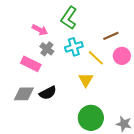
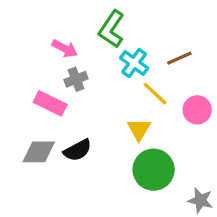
cyan cross: (74, 47) -> (134, 63), moved, turned -36
gray cross: (47, 49) -> (76, 79), turned 32
pink circle: (122, 56) -> (197, 110), moved
green circle: (91, 118) -> (154, 170), moved

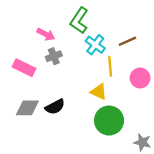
yellow line: (155, 94) -> (110, 66), turned 42
pink rectangle: (50, 103) -> (24, 68), moved
yellow triangle: (139, 129) -> (99, 92), turned -36

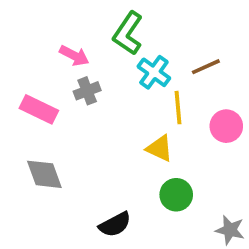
black semicircle: (55, 107) -> (115, 224), moved
gray diamond: (27, 108) -> (44, 174), turned 70
green circle: (109, 121) -> (176, 195), size x0.7

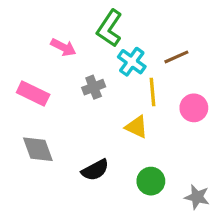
gray cross: (87, 91) -> (94, 87), moved
green circle: (176, 195) -> (151, 181), moved
black semicircle: (115, 224) -> (95, 170), moved

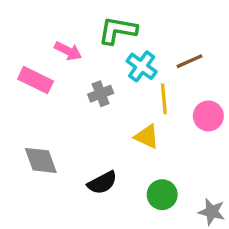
green L-shape: (109, 28) -> (118, 30), turned 66
pink rectangle: (33, 94) -> (36, 80), moved

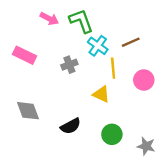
green L-shape: (118, 30) -> (81, 21), turned 60
pink arrow: (68, 51) -> (49, 19), moved

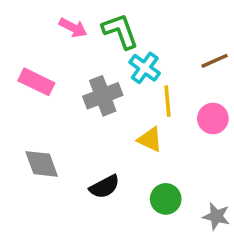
brown line: (131, 42) -> (215, 61), moved
gray cross: (69, 65) -> (103, 96), size x1.5

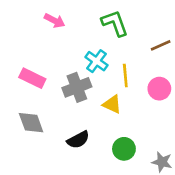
green L-shape: (120, 31) -> (115, 23), moved
cyan cross: (145, 68) -> (96, 61), moved
pink rectangle: (36, 82) -> (32, 78), moved
gray cross: (103, 96) -> (77, 87), moved

